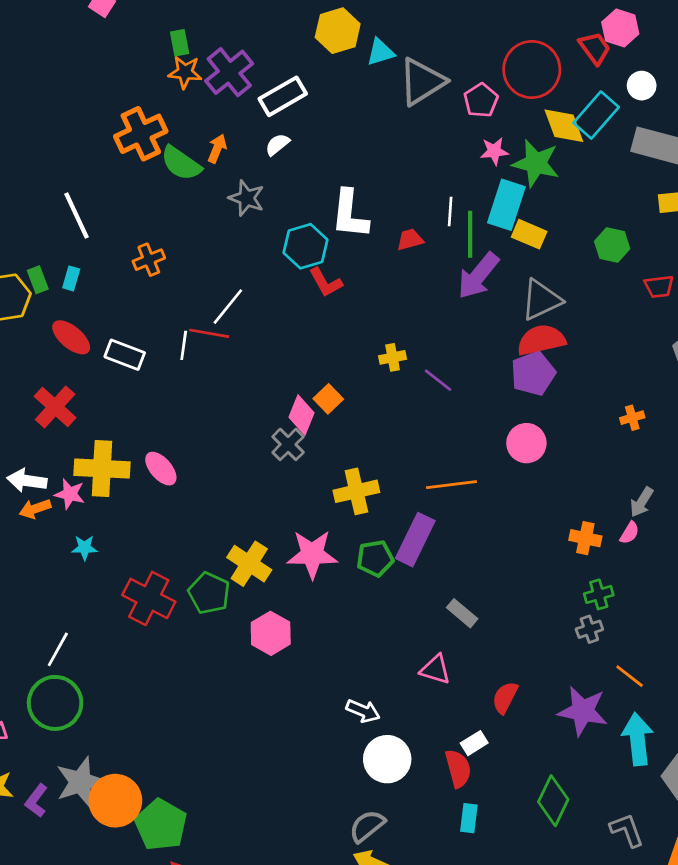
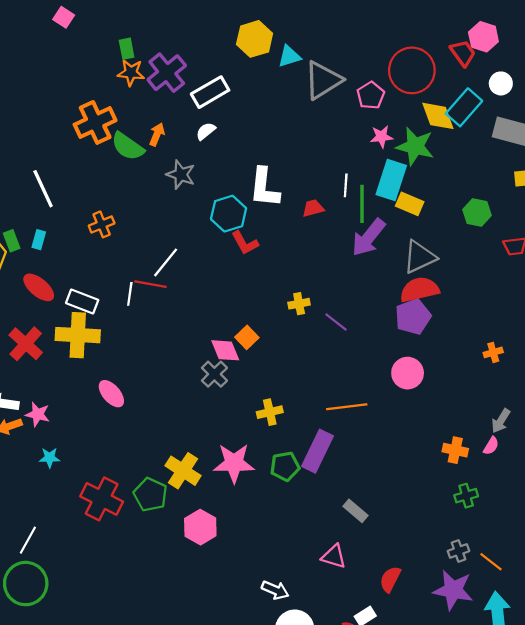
pink diamond: (301, 415) -> (225, 350), turned -44
yellow cross: (102, 469) -> (78, 335), moved
yellow cross: (356, 491) -> (270, 412), size x0.7
gray cross: (589, 629) -> (459, 551), moved

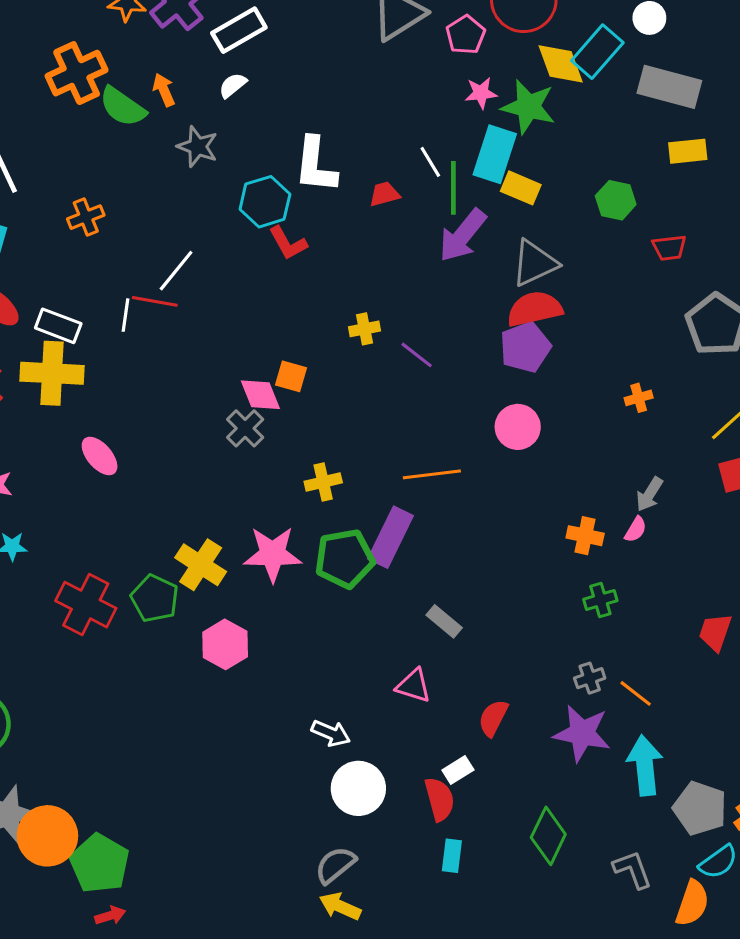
orange arrow: (157, 134) -> (164, 90), turned -45
white line: (346, 185) -> (430, 162), turned -35
orange square: (247, 337) -> (291, 376), turned -30
green pentagon: (285, 466) -> (345, 559), size x1.4

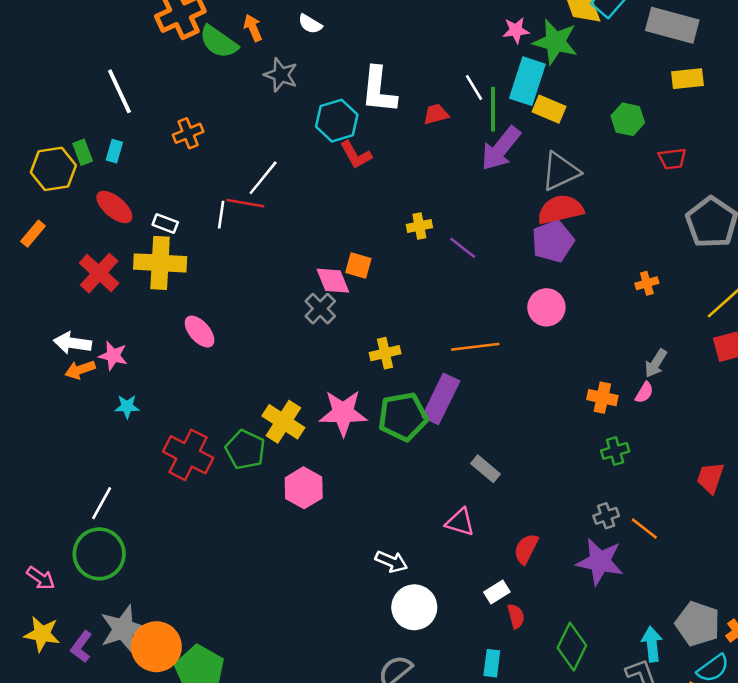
white semicircle: (233, 85) -> (310, 24), turned -110
white rectangle: (58, 326) -> (165, 224), size x0.7
cyan arrow: (645, 765) -> (652, 644), moved, size x0.7
red semicircle: (440, 799) -> (516, 616), moved, size x0.7

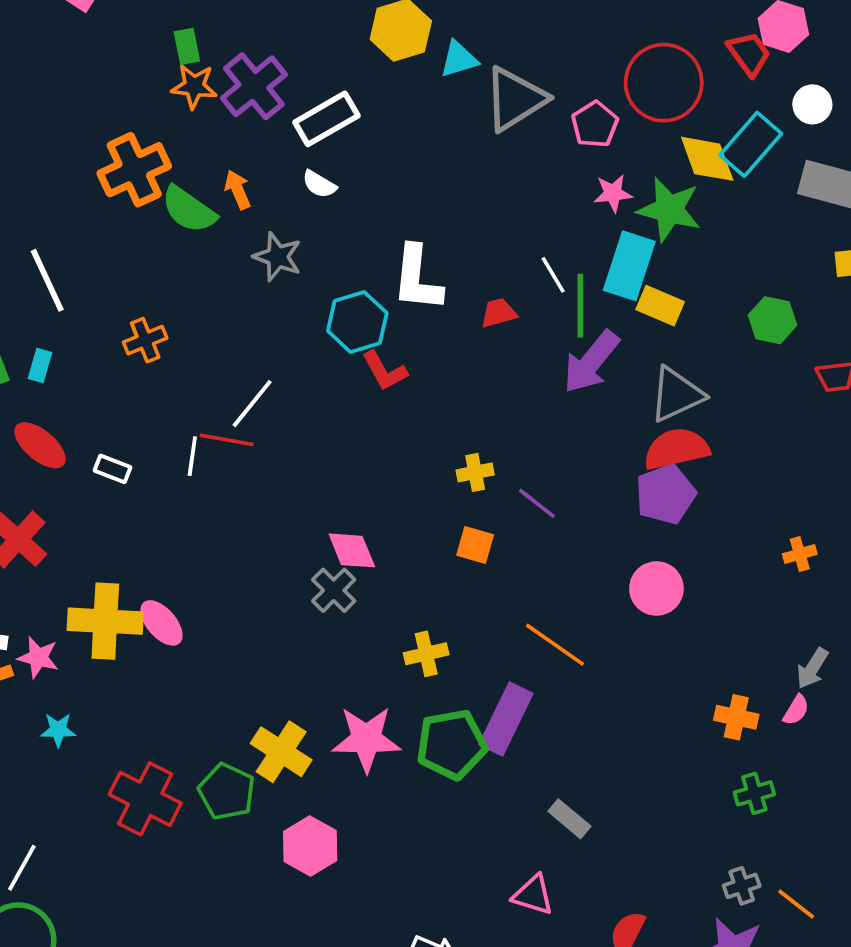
yellow cross: (160, 263) -> (105, 621), moved
orange square: (358, 265) -> (475, 545), moved
orange line: (475, 347) -> (555, 645), turned 42

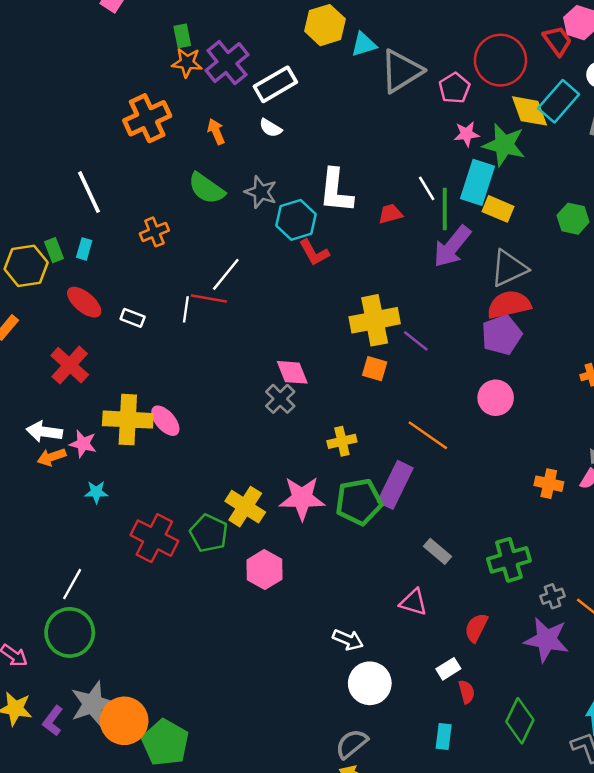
green semicircle: (189, 210) -> (206, 188), moved
gray star: (278, 257) -> (261, 192), moved
yellow cross: (475, 472) -> (375, 320), size x2.0
green cross: (754, 793) -> (509, 560), moved, size x1.6

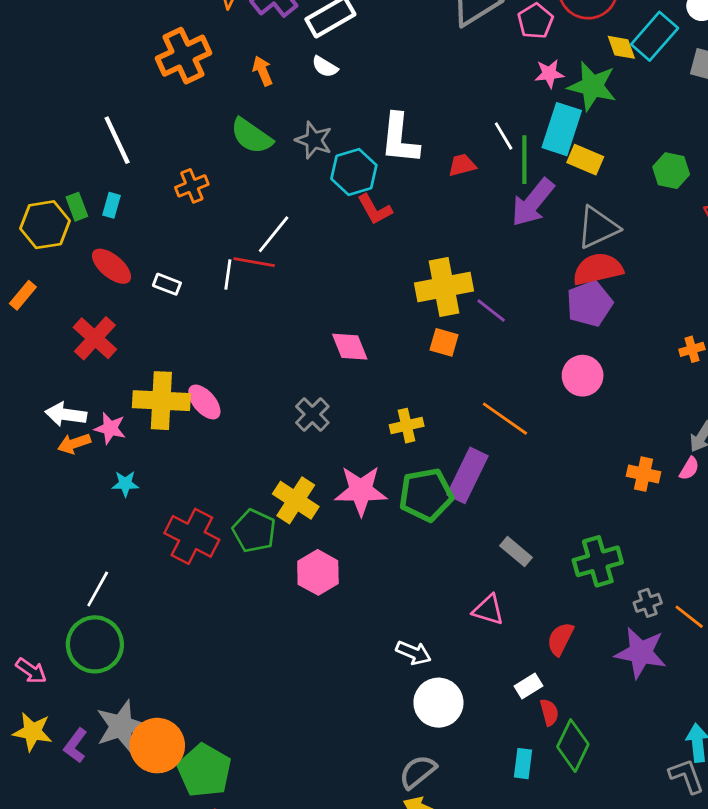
yellow diamond: (529, 111) -> (621, 47), size x0.7
gray cross: (280, 399) -> (312, 414), moved
green diamond: (520, 721) -> (573, 746), moved

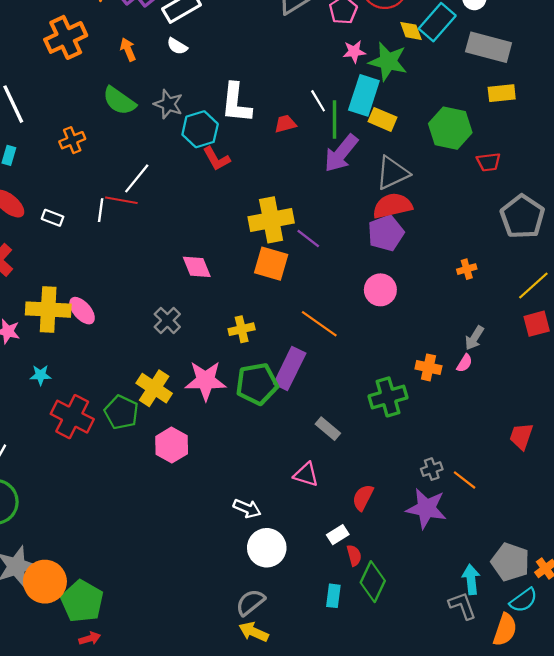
green hexagon: (671, 171) -> (450, 128), size x1.5
orange square: (444, 342) -> (271, 264), size x1.5
cyan star: (125, 484) -> (41, 375), moved
green cross: (598, 561) -> (388, 397), moved

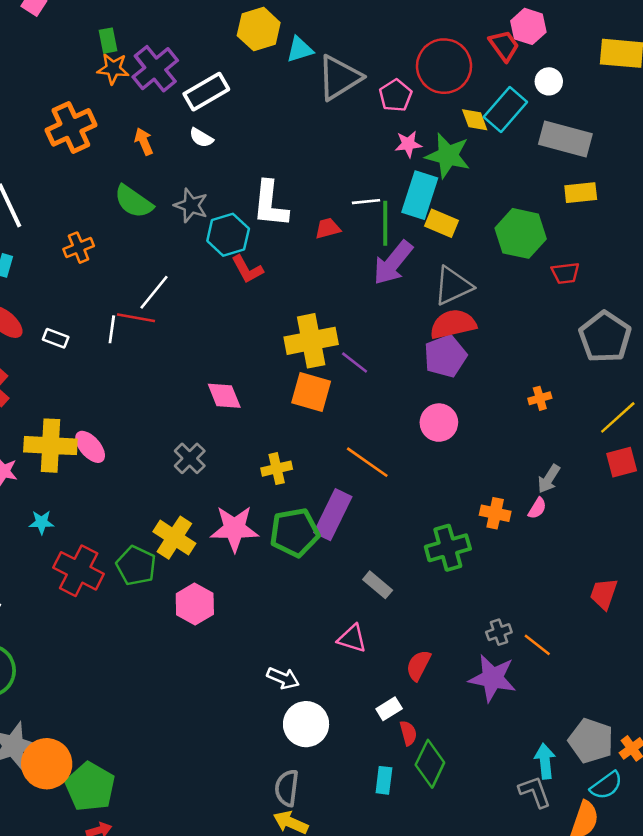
white line: (318, 101) -> (366, 202), turned -65
gray semicircle: (250, 602) -> (287, 788), turned -44

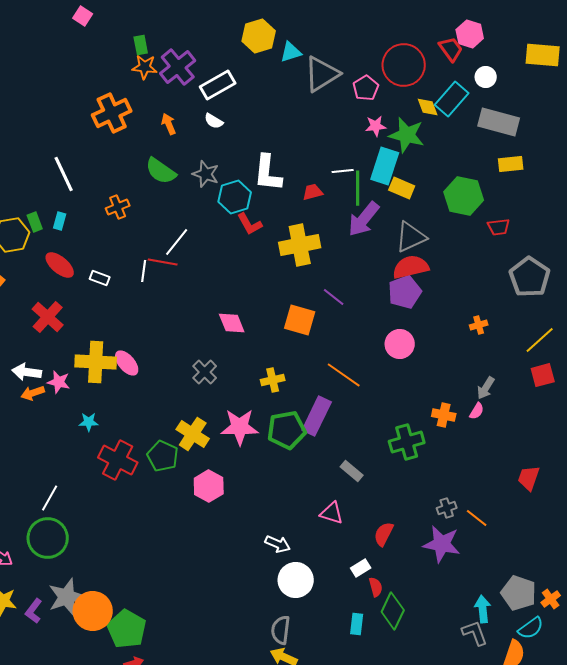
yellow cross: (311, 341) -> (300, 245), moved

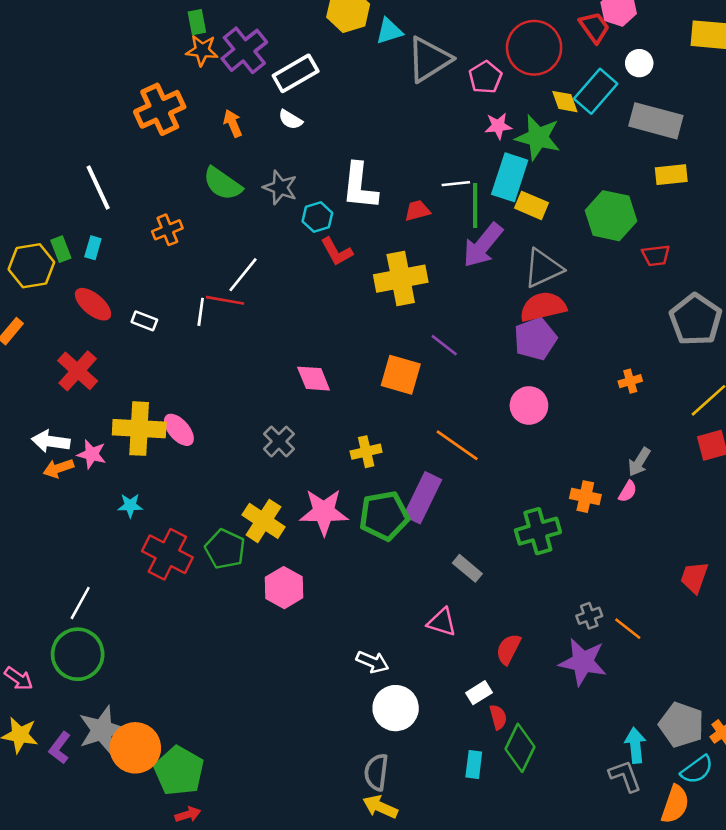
cyan hexagon: (235, 197) -> (317, 217), size x0.7

